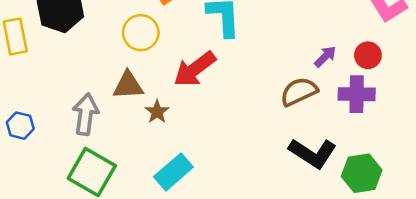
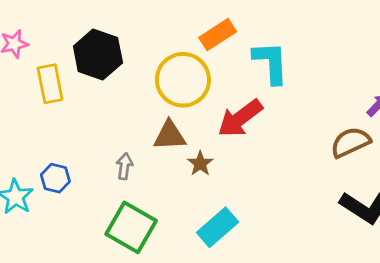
yellow circle: (141, 33) -> (183, 80), size x1.4
gray arrow: (86, 114) -> (124, 166), size x0.6

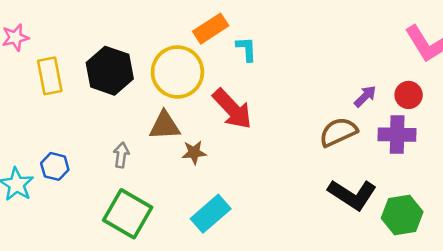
black hexagon: (98, 54) -> (110, 71), moved
cyan L-shape: (271, 62) -> (246, 49), moved, size x0.6
red arrow: (240, 118) -> (232, 109), turned -96
brown star: (200, 163) -> (194, 152), turned 30

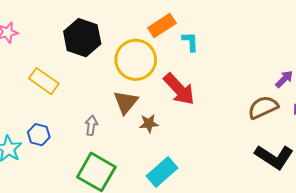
black hexagon: (110, 71) -> (82, 38), moved
yellow rectangle: (50, 76) -> (44, 81), moved, turned -44
brown triangle: (165, 126) -> (126, 102), turned -48

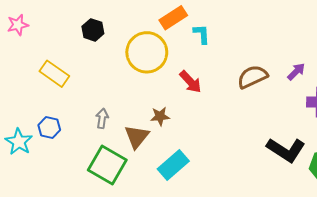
black hexagon: (82, 38) -> (93, 30), size x0.6
red arrow: (179, 89) -> (190, 82), size x0.7
brown triangle: (126, 102) -> (137, 137), moved
brown semicircle: (263, 107) -> (252, 77), moved

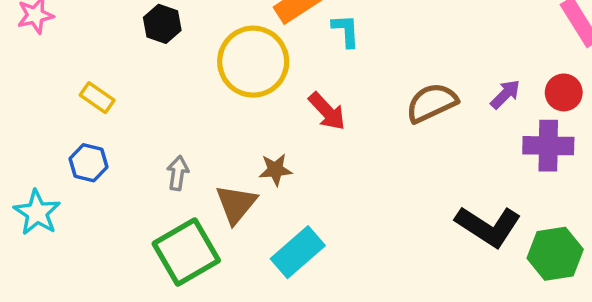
yellow rectangle: (54, 74) -> (97, 98), size x0.7
blue hexagon: (49, 128) -> (88, 163), moved
green square: (107, 165) -> (186, 252), turned 30

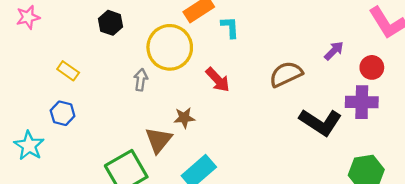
purple arrow: (505, 94) -> (334, 51), moved
gray arrow: (178, 173) -> (141, 80), moved
black L-shape: (488, 226) -> (320, 122), moved

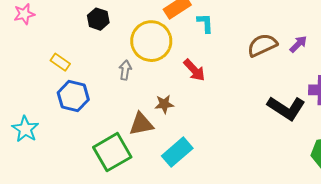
brown semicircle: (286, 74) -> (262, 45), moved
blue hexagon: (63, 113) -> (73, 96), moved, size x1.4
brown triangle: (159, 140) -> (141, 124), turned 40

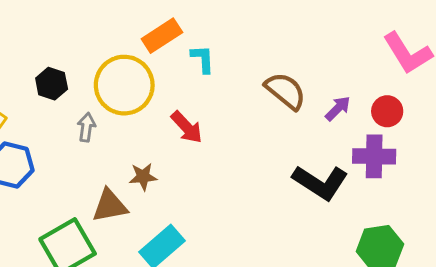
black hexagon: (98, 19) -> (52, 84), moved
purple arrow: (298, 44) -> (338, 108), moved
brown semicircle: (262, 45) -> (285, 91), turned 64

